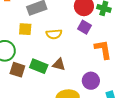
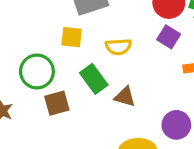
green rectangle: (39, 66) -> (94, 79), moved, turned 30
brown square: (17, 70) -> (57, 103), turned -35

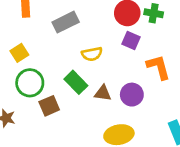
yellow square: (72, 37) -> (19, 53), moved, turned -30
purple circle: (176, 125) -> (132, 95), moved

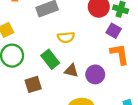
purple square: (131, 41) -> (114, 31), moved
brown square: (49, 106) -> (33, 84), moved

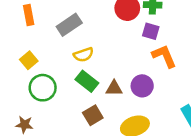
yellow semicircle: (66, 37) -> (84, 55), moved
brown square: (33, 84) -> (93, 115), moved

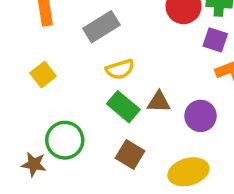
green circle: (43, 88) -> (65, 140), moved
brown triangle: (114, 88) -> (159, 102), moved
brown square: (93, 115) -> (130, 155), turned -30

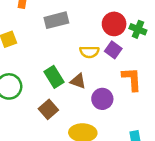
purple square: (215, 40) -> (113, 50), moved
yellow semicircle: (120, 69) -> (89, 52), moved

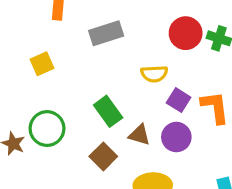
purple square: (113, 50) -> (179, 100), moved
brown triangle: (78, 81) -> (139, 135), moved

